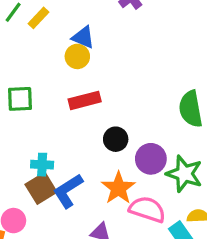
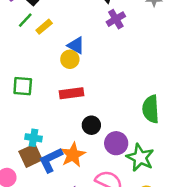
orange star: (118, 188) -> (73, 155), moved

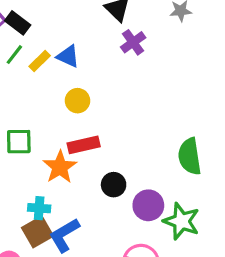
blue triangle: (76, 45) -> (68, 56), moved
orange star: (73, 155) -> (60, 167), moved

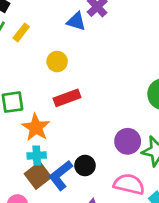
blue triangle: (68, 56) -> (76, 21), moved
orange star: (60, 167) -> (36, 127), moved
black circle: (114, 185) -> (85, 166), moved

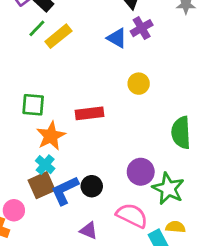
yellow rectangle: (21, 32) -> (58, 36), size x1.4
yellow circle: (57, 62) -> (139, 84), moved
cyan cross: (37, 155) -> (45, 165), turned 30

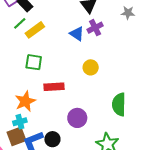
green square: (33, 105) -> (34, 62), moved
cyan cross: (45, 165) -> (20, 122), turned 32
purple circle: (141, 172) -> (77, 118), moved

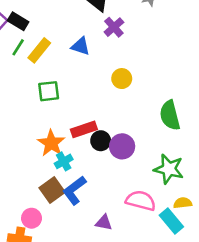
blue triangle: (77, 34) -> (81, 46), moved
red rectangle: (54, 87) -> (84, 129), moved
cyan cross: (20, 122) -> (64, 161), moved
black circle: (52, 139) -> (101, 141), moved

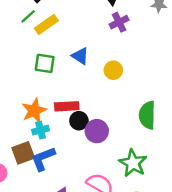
blue triangle: (81, 46) -> (80, 56), moved

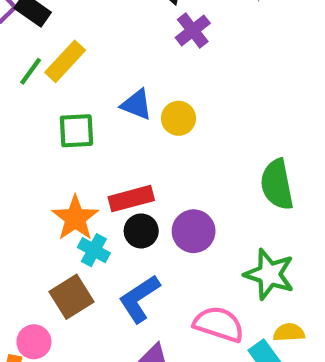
green line: (28, 16) -> (31, 71), moved
yellow circle: (113, 70) -> (179, 118), moved
black circle: (79, 121) -> (141, 231), moved
cyan cross: (41, 130) -> (94, 250), turned -35
blue L-shape: (43, 159) -> (139, 299), moved

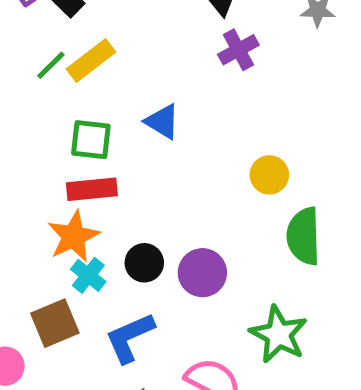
yellow circle: (179, 118) -> (269, 175), moved
red rectangle: (131, 199) -> (92, 189), moved

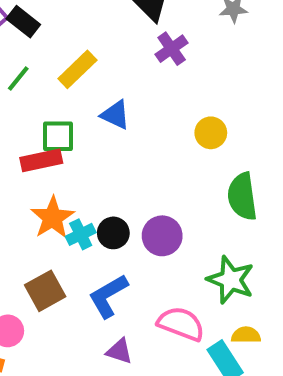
yellow rectangle: (91, 61) -> (77, 69), moved
yellow circle: (269, 175) -> (211, 133), moved
red rectangle: (92, 189) -> (41, 160), moved
cyan cross: (88, 275) -> (81, 234), moved, turned 32

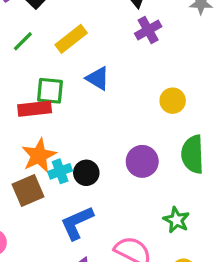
purple circle: (162, 236) -> (142, 161), moved
green star: (231, 280) -> (176, 220), size x0.7
brown square: (45, 291) -> (28, 191), moved

